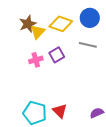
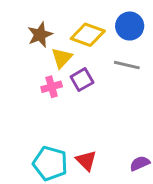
yellow triangle: (38, 32) -> (62, 58), moved

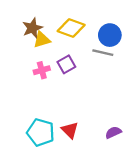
blue circle: (130, 26) -> (110, 35), moved
yellow triangle: (62, 58) -> (42, 40), moved, turned 30

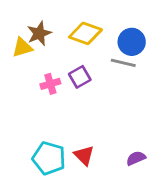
yellow triangle: (42, 40) -> (22, 47), moved

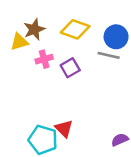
pink cross: (50, 84) -> (44, 59), moved
red triangle: (84, 155) -> (64, 129), moved

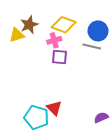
pink cross: (44, 59) -> (54, 40), moved
purple square: (70, 68) -> (59, 57), turned 35

